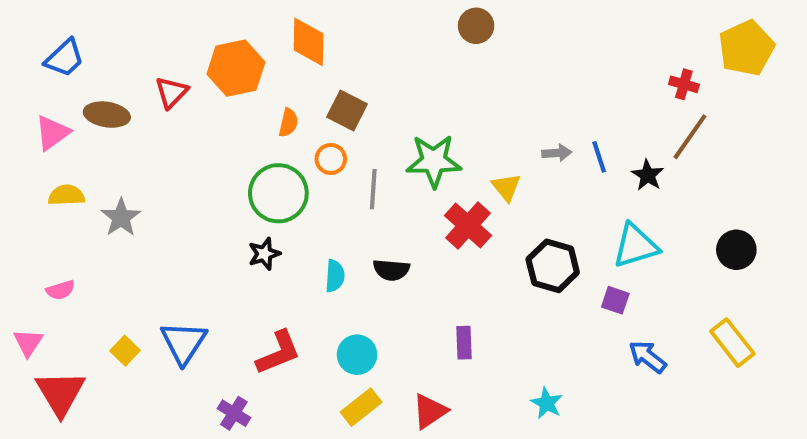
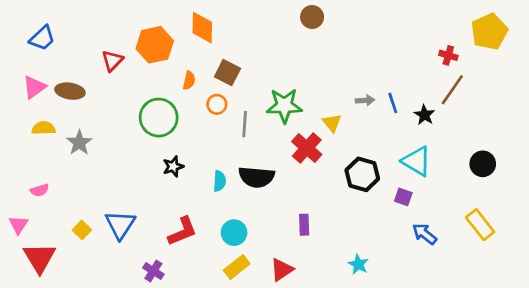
brown ellipse: (107, 115) -> (70, 91), moved
green circle: (278, 193) -> (159, 118), moved
cyan triangle: (635, 246) -> (417, 161), turned 48
black semicircle: (391, 270) -> (257, 177), size x1.5

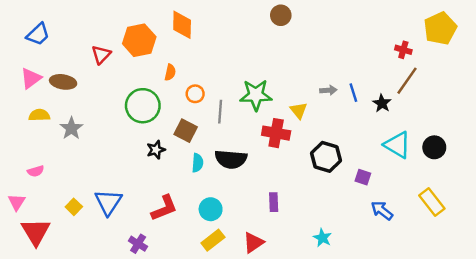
brown square: (227, 73) -> (186, 131), moved
red cross: (307, 148) -> (276, 133), turned -32
cyan triangle: (417, 161) -> (397, 145), moved

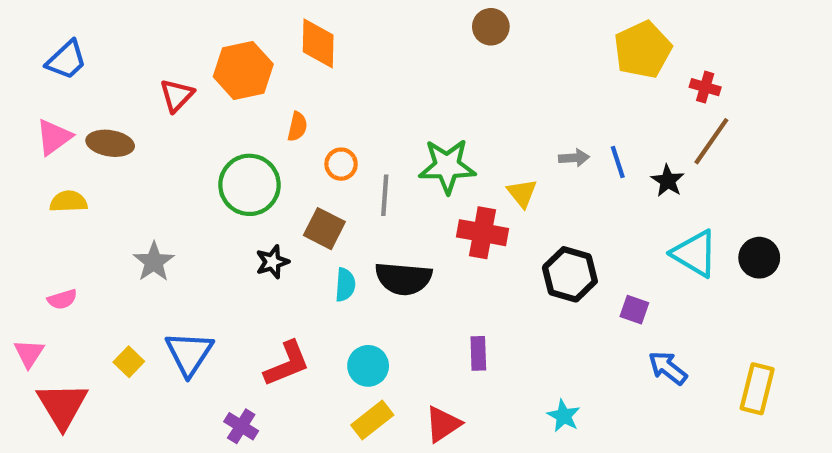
yellow pentagon: (440, 28) -> (643, 50), moved
gray star: (71, 128) -> (154, 262), moved
yellow rectangle: (432, 202) -> (757, 389), moved, turned 52

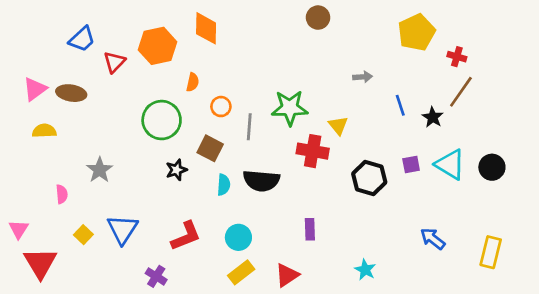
blue trapezoid: (66, 60) -> (82, 39), moved
gray arrow: (574, 158) -> (363, 77), moved
pink semicircle: (62, 299) -> (62, 194), moved, turned -78
purple square: (634, 310) -> (411, 165), moved, turned -30

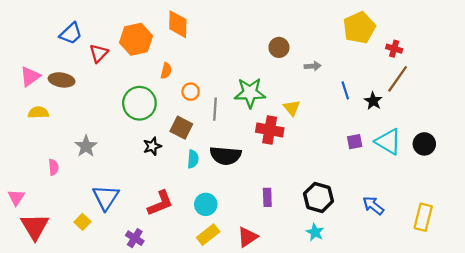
brown circle: (318, 18) -> (279, 47), moved
black hexagon: (369, 178) -> (319, 197), moved
yellow square: (83, 235) -> (82, 222), moved

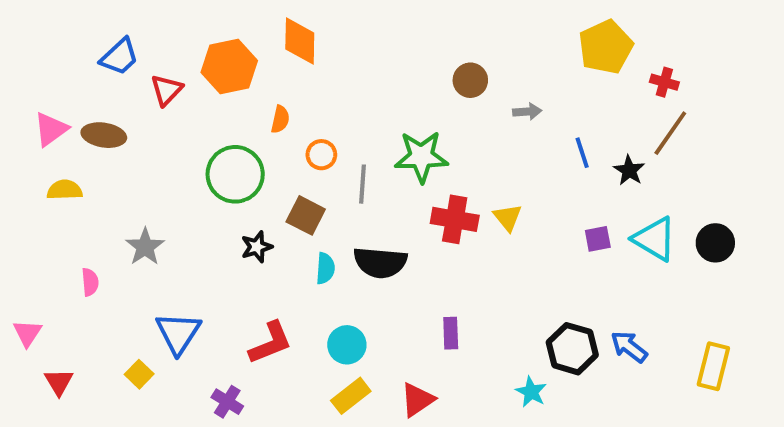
yellow triangle: (292, 108) -> (508, 217), moved
black hexagon: (319, 197) -> (572, 349), moved
red triangle: (35, 226) -> (59, 382), size x0.6

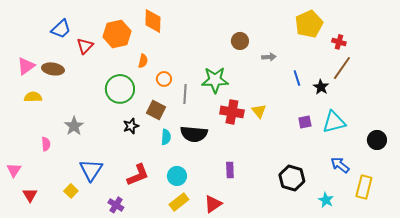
cyan triangle: (655, 239) -> (334, 122), turned -45
black circle: (715, 243) -> (377, 140), moved
blue arrow: (629, 347) -> (340, 165), moved
cyan star: (531, 392) -> (326, 200), moved

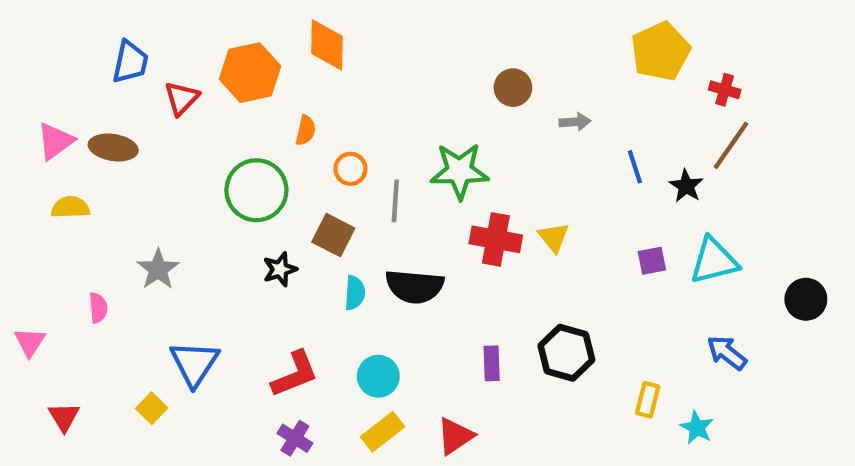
blue trapezoid: (61, 29) -> (130, 62), turned -35
pink triangle: (14, 170) -> (30, 342), moved
black hexagon: (292, 178) -> (566, 353), moved
yellow rectangle: (364, 187) -> (648, 400), moved, size x0.7
purple cross: (116, 205) -> (295, 438), moved

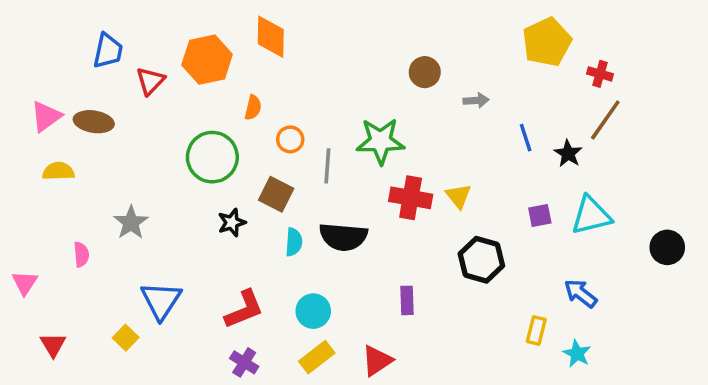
black hexagon: (566, 353) -> (481, 260), moved
blue arrow: (727, 353) -> (581, 293), moved

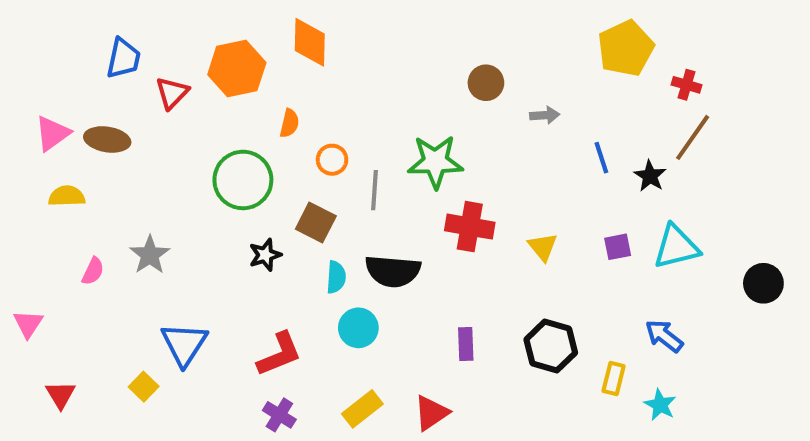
yellow triangle: (458, 196) -> (543, 247), moved
pink semicircle: (81, 254) -> (93, 271), moved, turned 30
black hexagon: (481, 260) -> (551, 346), moved
cyan circle: (313, 311) -> (358, 328), moved

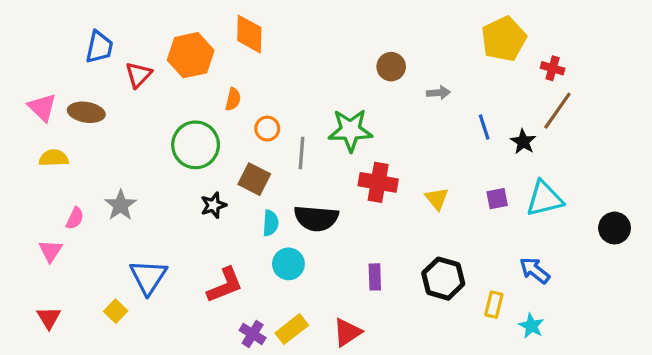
pink triangle: (53, 133) -> (42, 107), turned -40
pink triangle: (28, 324) -> (50, 251), moved
purple cross: (279, 415) -> (253, 334), moved

